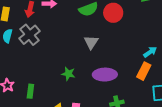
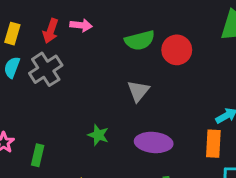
orange rectangle: (144, 71) -> (213, 144), turned -30

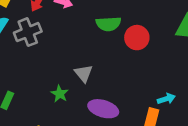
gray triangle: (138, 91) -> (83, 73), moved, turned -30

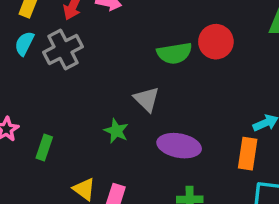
green semicircle: (108, 24) -> (174, 53), moved

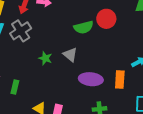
green star: (116, 131) -> (45, 58), moved
orange rectangle: (248, 154) -> (120, 79), moved

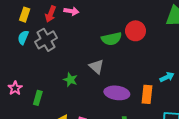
green star: (45, 58) -> (70, 80), moved

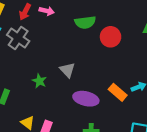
green semicircle: (111, 39) -> (85, 22), moved
gray cross: (46, 40) -> (18, 38), turned -30
orange rectangle: (147, 94) -> (118, 92), moved, turned -60

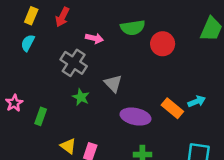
pink arrow: (47, 11) -> (94, 38), moved
gray cross: (18, 38) -> (74, 63), moved

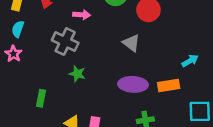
gray triangle: (113, 84) -> (131, 43), moved
pink star: (14, 103) -> (13, 54), moved
orange rectangle: (172, 108) -> (169, 85), moved, turned -40

